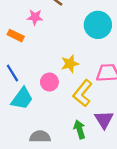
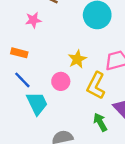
orange rectangle: (16, 36) -> (19, 53), moved
cyan trapezoid: (22, 99) -> (37, 103), turned -50

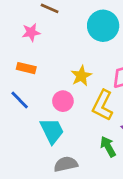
orange rectangle: (19, 53) -> (26, 68), moved
cyan trapezoid: (37, 103) -> (52, 131), moved

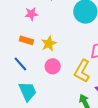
yellow star: (81, 76) -> (49, 44), moved
cyan trapezoid: (52, 131) -> (28, 91), moved

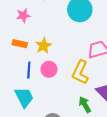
blue line: (20, 64) -> (29, 70), moved, turned 49

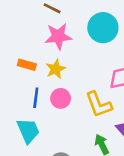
pink star: (23, 15) -> (58, 36), moved, size x1.5
yellow L-shape: (80, 72) -> (99, 104), turned -50

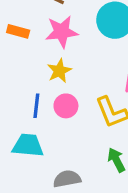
orange rectangle: (27, 65) -> (18, 31), moved
cyan trapezoid: (28, 131) -> (28, 145), turned -60

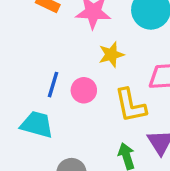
yellow star: (59, 71) -> (111, 55), moved

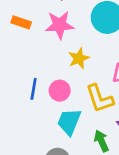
cyan trapezoid: (37, 125) -> (69, 122), moved, turned -76

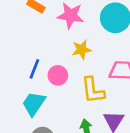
cyan trapezoid: (69, 122) -> (34, 104), moved

